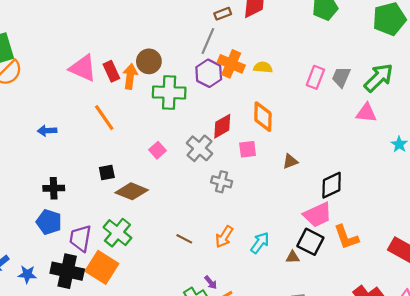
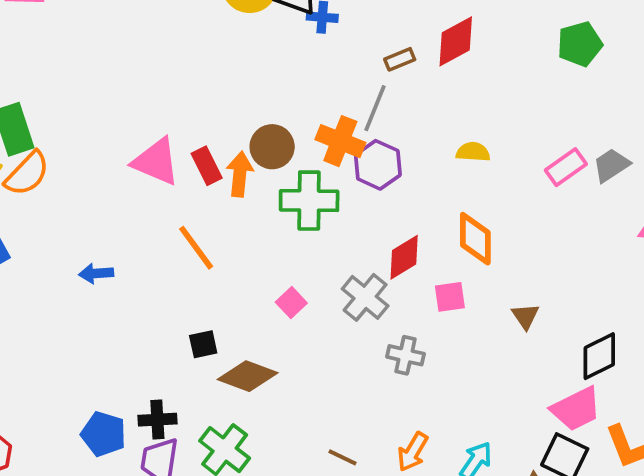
orange cross: (231, 64) -> (340, 141), moved
pink rectangle: (315, 77) -> (566, 167), turned 35
gray trapezoid: (341, 77) -> (611, 165), turned 35
brown triangle: (290, 161) -> (525, 316), turned -42
black cross: (54, 188) -> (157, 420), moved

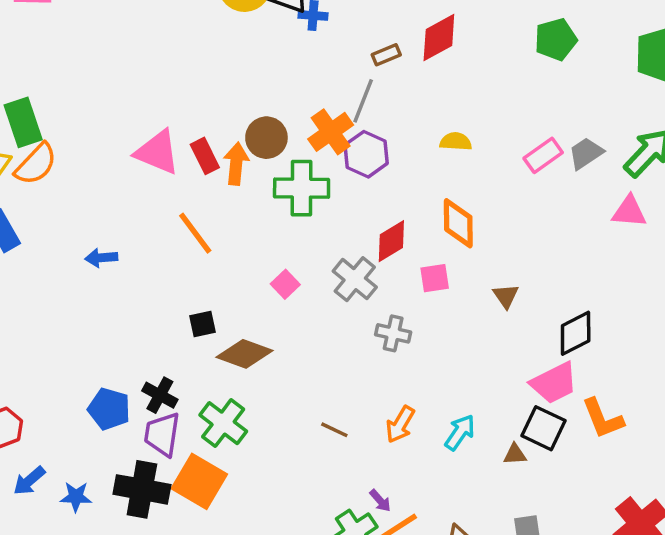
orange cross: (340, 141) -> (331, 132), turned 33
black cross: (157, 420) -> (160, 395), turned 32

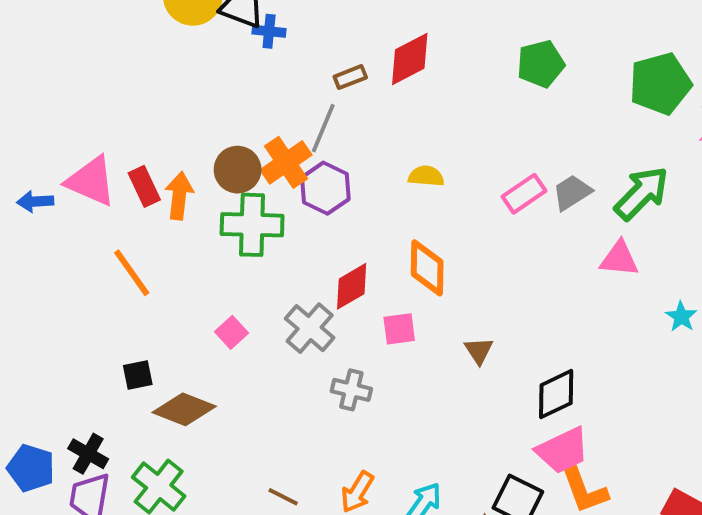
brown circle: (266, 138) -> (238, 170), moved
blue arrow: (101, 258) -> (35, 202), moved
pink trapezoid: (554, 383) -> (563, 450), moved

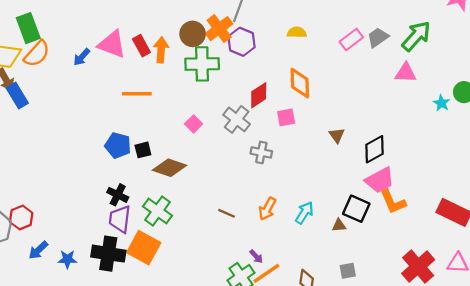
blue arrow: (35, 202) -> (82, 57), turned -42
orange line: (132, 273) -> (137, 94), turned -52
brown triangle: (479, 351) -> (337, 135), moved
blue pentagon: (31, 468) -> (118, 145), moved

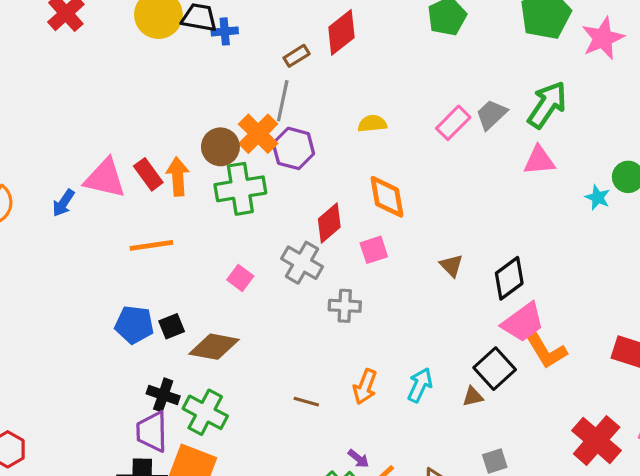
black cross: (118, 195) -> (163, 395), moved
black square: (356, 209) -> (495, 369), turned 32

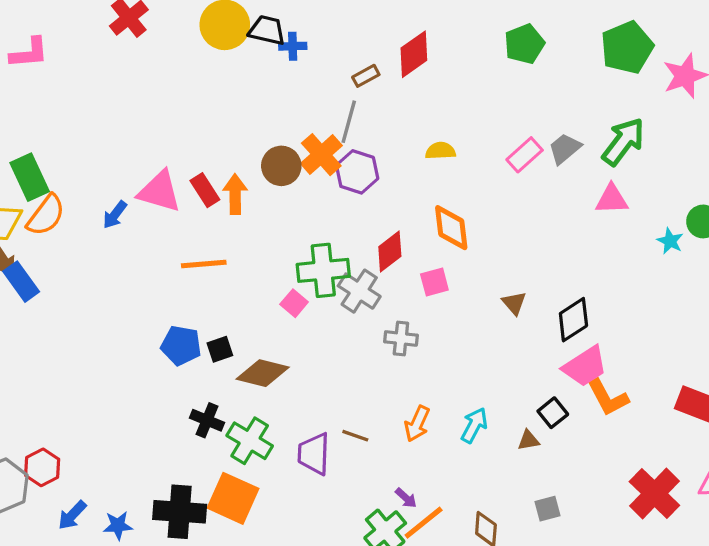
green cross: (240, 189) -> (323, 270), moved
black square: (495, 369) -> (553, 413), size x0.7
purple trapezoid: (152, 432) -> (314, 454), moved

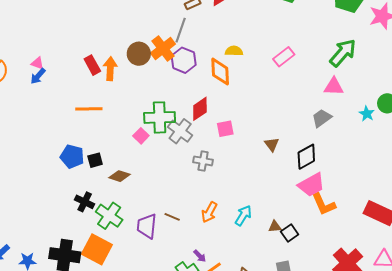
gray trapezoid: (565, 149) -> (322, 118), moved
pink triangle: (159, 192) -> (37, 63), moved, size x0.5
orange diamond: (451, 228) -> (220, 72), moved
brown diamond: (263, 373) -> (119, 176), size x0.7
black square: (553, 413) -> (290, 233), moved

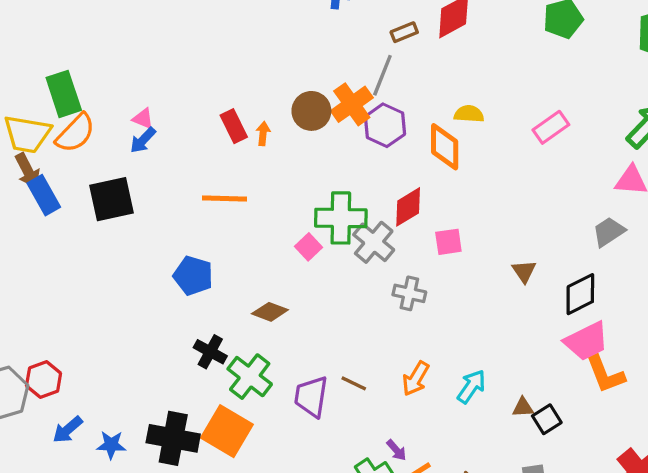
orange arrow: (110, 69) -> (263, 134), size x0.6
black square: (95, 160) -> (112, 199), moved, size x1.8

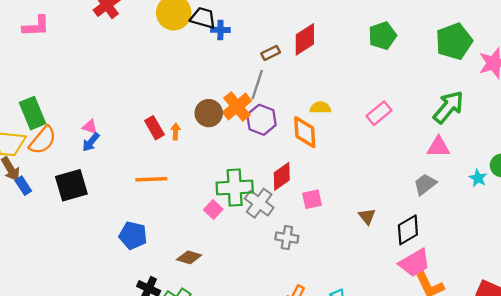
blue rectangle: (44, 195) -> (23, 186), size x0.7

